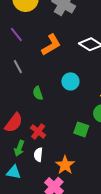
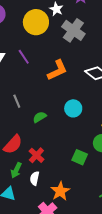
gray line: (18, 67) -> (17, 101), moved
green semicircle: (38, 93) -> (40, 117), turned 72

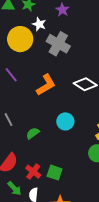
green square: (80, 157) -> (55, 173), moved
green arrow: (16, 170) -> (14, 188), turned -63

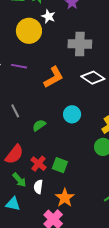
gray cross: (58, 44) -> (80, 44), moved, turned -30
purple line: (11, 75) -> (19, 66), turned -42

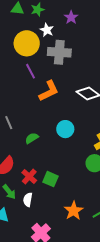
gray cross: (80, 44) -> (59, 52), moved
purple line: (19, 66) -> (30, 71), moved, turned 49
orange star: (65, 198) -> (74, 211), moved

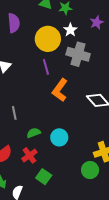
orange L-shape: (49, 91) -> (60, 90), turned 140
cyan circle: (65, 129) -> (59, 137), moved
red cross: (29, 176) -> (29, 155), moved

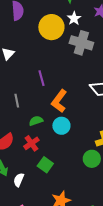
purple line: (46, 67) -> (42, 78), moved
orange L-shape: (60, 90) -> (59, 101), moved

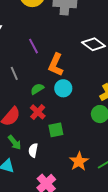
green square: (45, 165) -> (56, 130), turned -35

